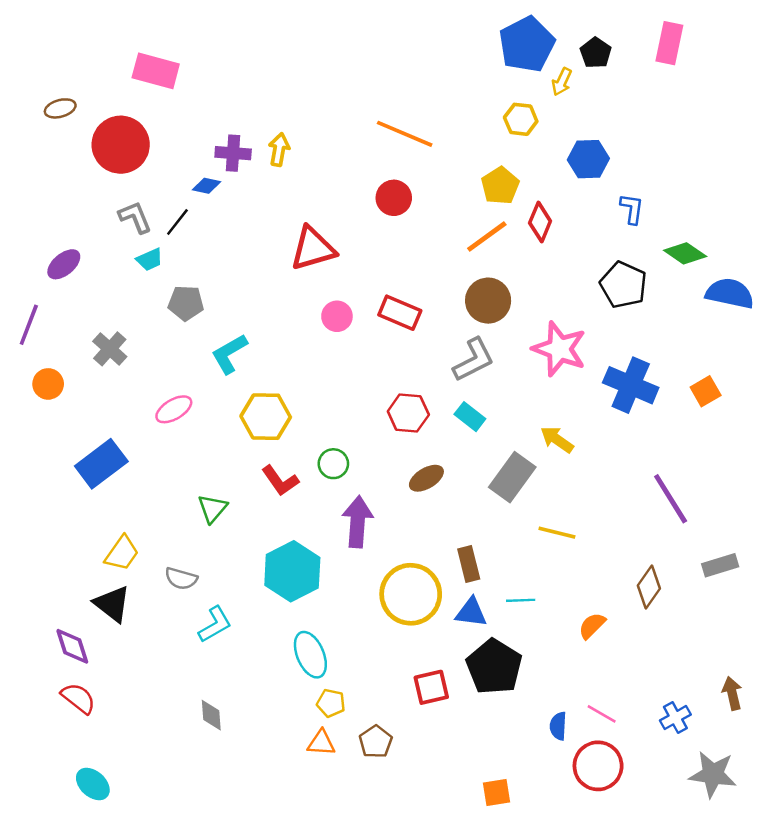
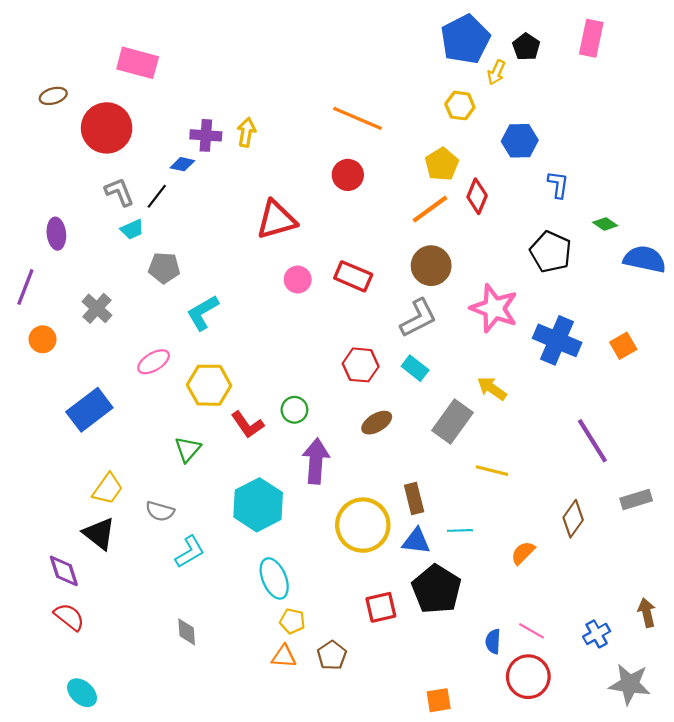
green diamond: (685, 253) -> (605, 224), size x0.7
purple ellipse: (64, 264) -> (56, 234), turned -56
yellow hexagon: (266, 417) -> (209, 385), moved

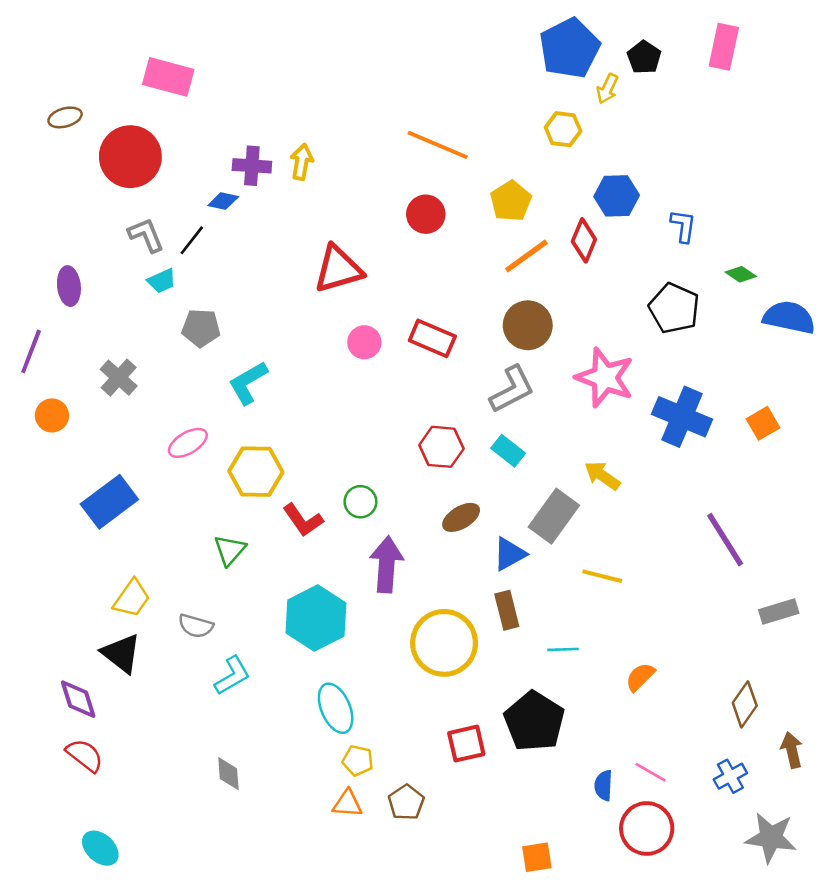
blue hexagon: (520, 141) -> (617, 196), moved
yellow pentagon: (442, 164) -> (511, 201), moved
brown diamond: (573, 519) -> (745, 704), moved
blue triangle: (416, 541) -> (509, 554), moved, turned -36

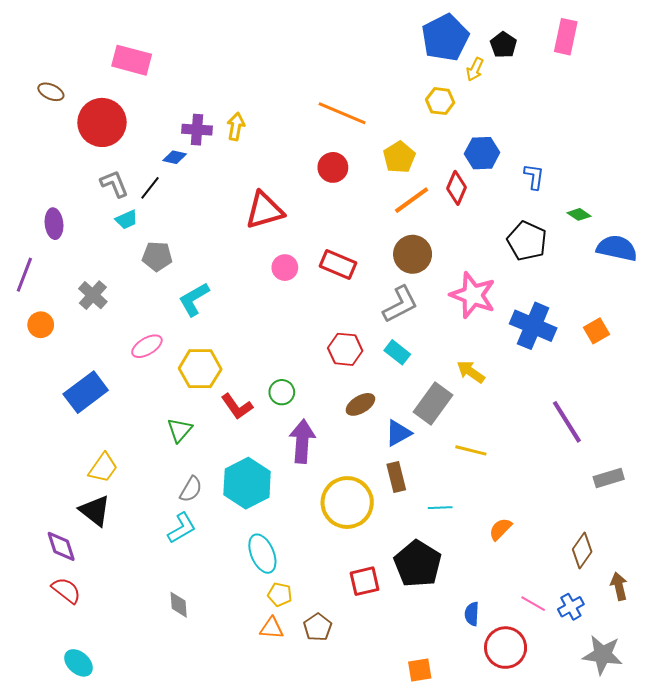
brown ellipse: (65, 117) -> (51, 92), turned 40
gray semicircle: (196, 626) -> (191, 489), moved, turned -76
pink line: (651, 772) -> (533, 604), moved

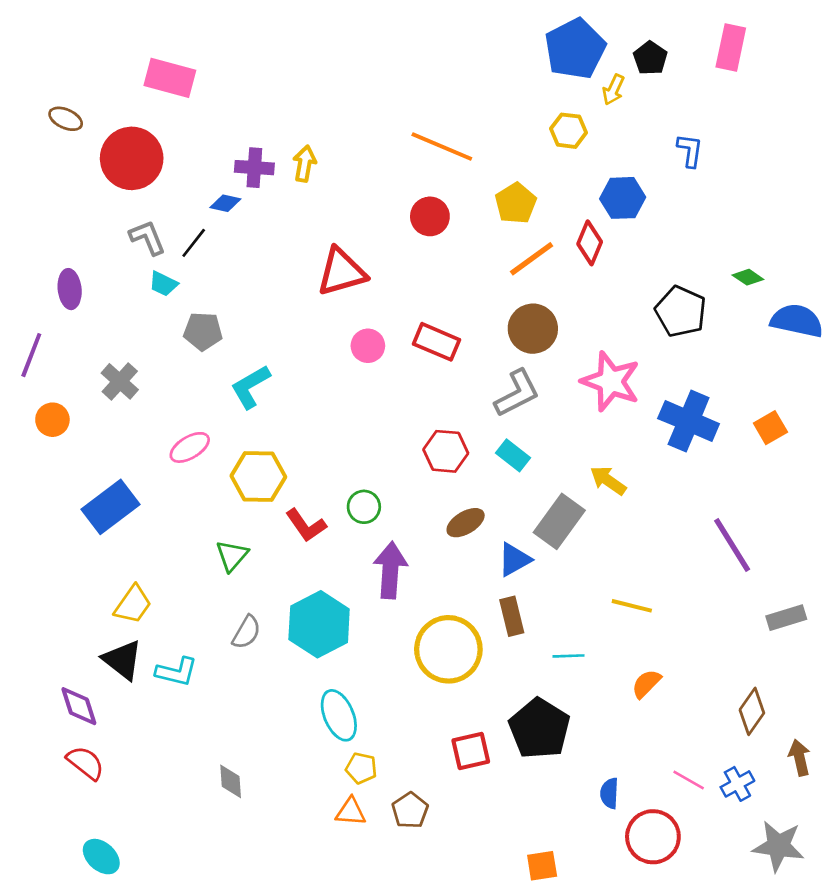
blue L-shape: (534, 177) -> (690, 150), moved
cyan trapezoid: (127, 220) -> (163, 284), turned 50
yellow line: (471, 450) -> (632, 606), moved
cyan L-shape: (182, 528) -> (177, 672), moved, turned 44

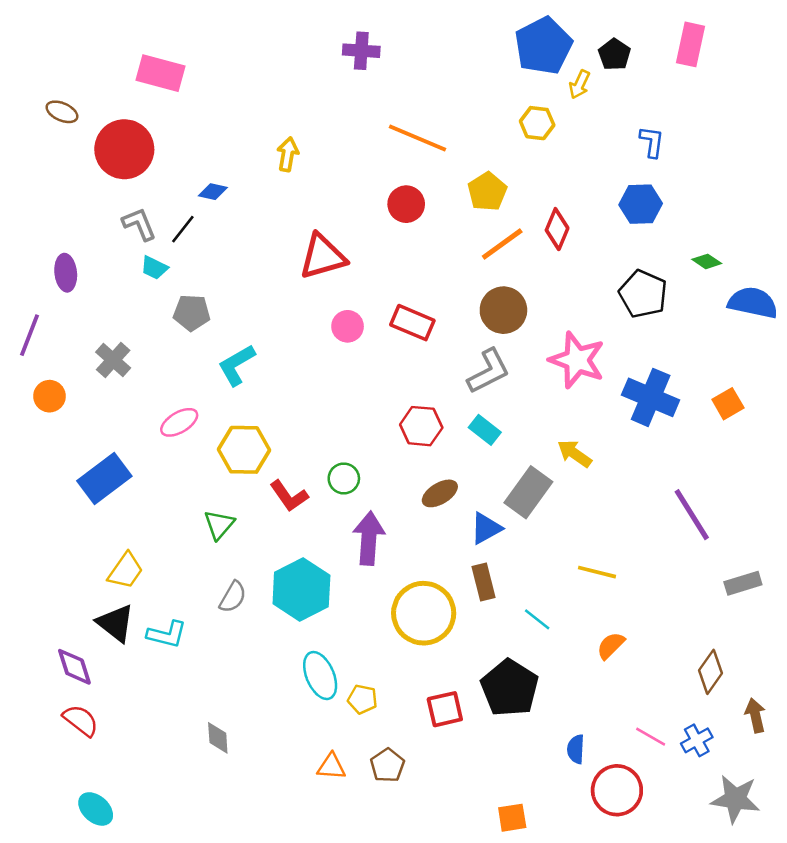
purple cross: (254, 168) -> (361, 51), moved
blue hexagon: (623, 198) -> (641, 204), moved
cyan line: (568, 656) -> (537, 619), turned 40
yellow pentagon: (361, 768) -> (363, 699), moved

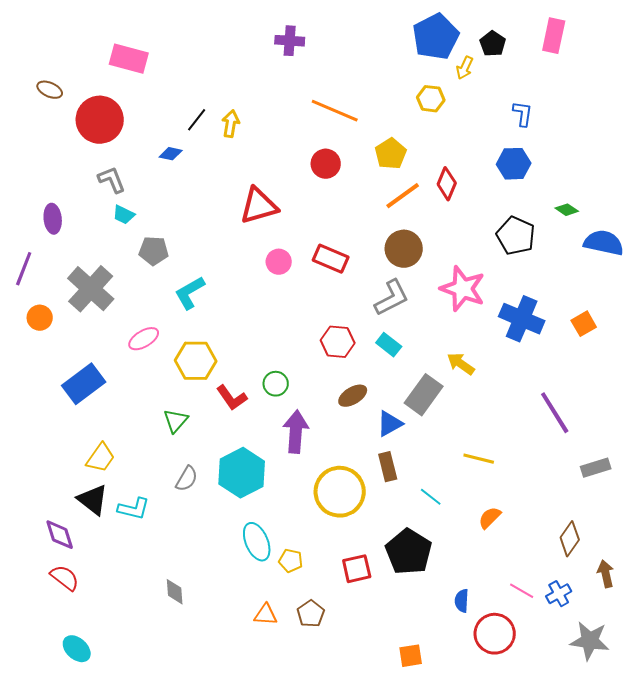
black line: (183, 229) -> (197, 120), moved
gray cross: (113, 360) -> (91, 289), size x1.6

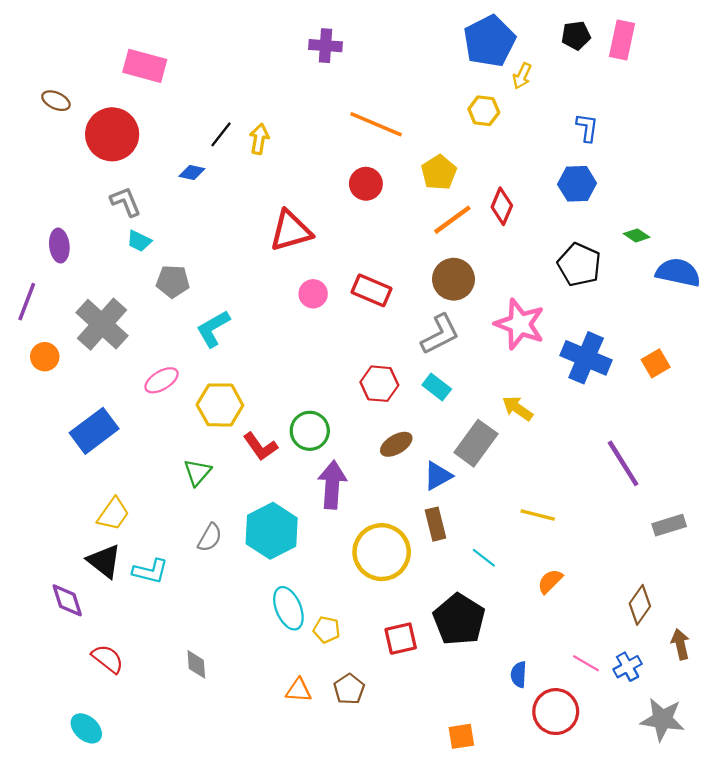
black pentagon: (493, 44) -> (576, 36), moved, turned 30
green circle: (276, 384) -> (310, 431), size x1.4
red semicircle: (65, 578) -> (108, 659), moved

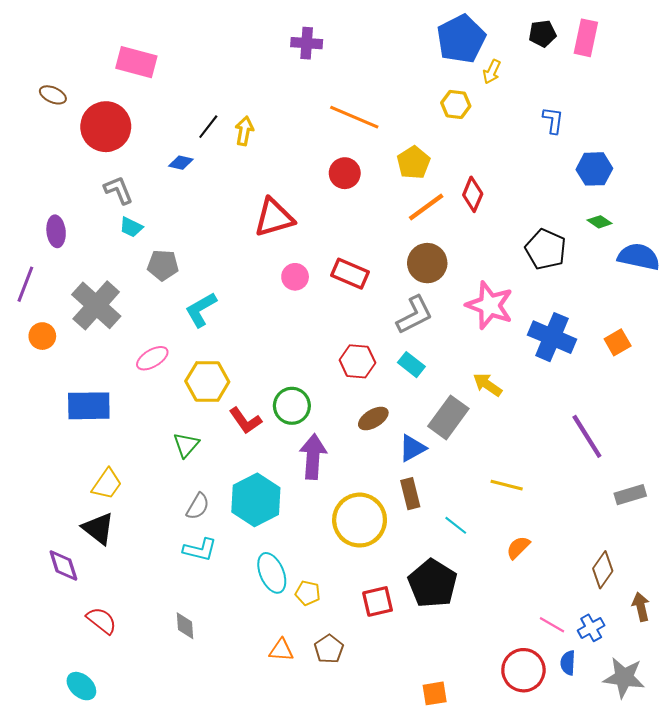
blue hexagon: (577, 184) -> (594, 169), moved
blue rectangle: (94, 431) -> (89, 406), turned 36
cyan L-shape: (150, 571) -> (200, 550), moved
blue semicircle: (519, 675) -> (568, 663), moved

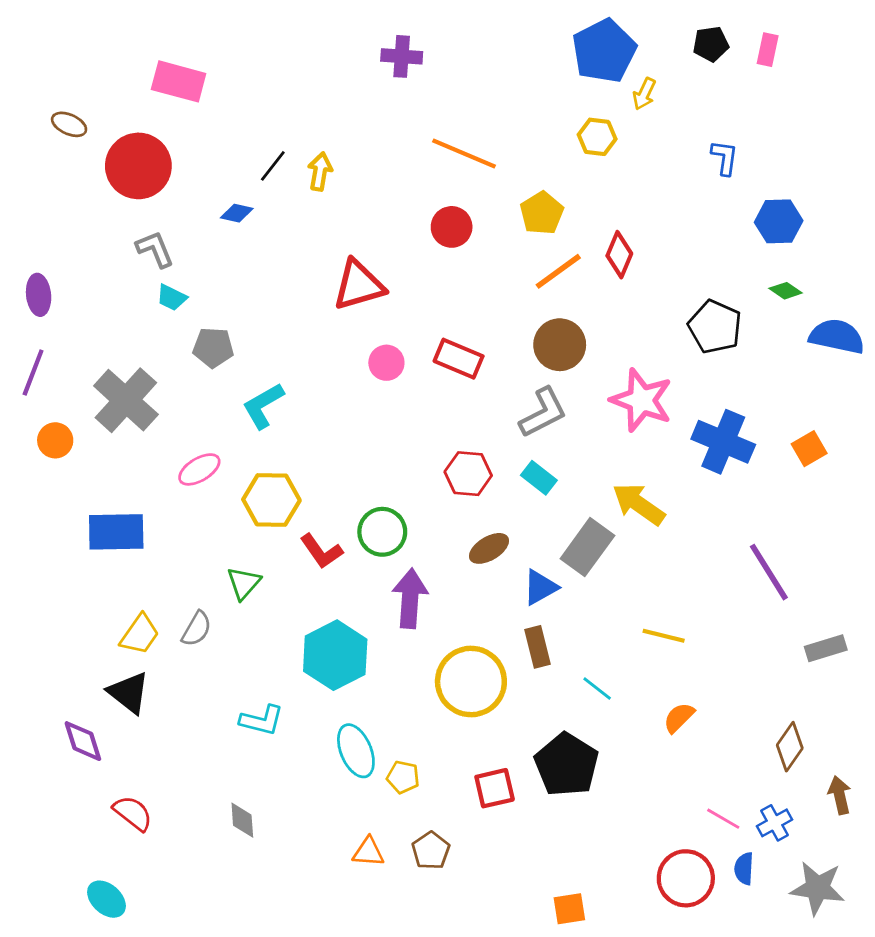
pink rectangle: (586, 38) -> (768, 50), size x0.7
purple ellipse: (56, 231) -> (39, 295), moved
yellow arrow: (488, 385) -> (639, 504), size x1.4
gray semicircle: (198, 506) -> (197, 629), moved

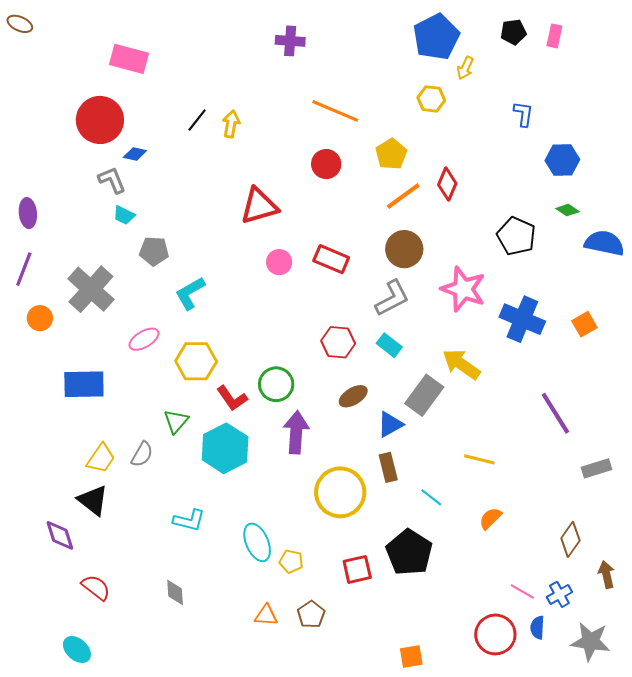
brown ellipse: (69, 124) -> (20, 24), moved
blue diamond: (237, 213) -> (135, 154), moved
cyan hexagon: (335, 655) -> (225, 448), moved

